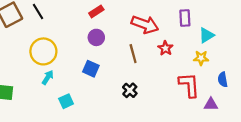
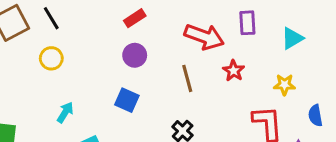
purple rectangle: (185, 18) -> (247, 23), moved
cyan triangle: (206, 35) -> (292, 38), moved
yellow circle: (43, 51) -> (51, 58), moved, size x0.6

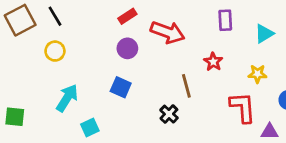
red arrow: (204, 37) -> (168, 32), moved
brown line: (187, 78) -> (186, 86), moved
cyan arrow: (65, 112) -> (67, 98), size x1.5

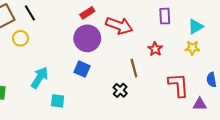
purple circle: (127, 48) -> (87, 38), size x1.6
yellow circle: (55, 51) -> (20, 38), moved
yellow star: (257, 74) -> (192, 48), moved
cyan square: (90, 127) -> (58, 101), turned 32

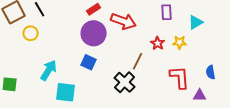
yellow star: (192, 48) -> (180, 42), moved
brown line: (134, 68) -> (138, 61), turned 42
black cross: (120, 90) -> (125, 82), size x1.5
cyan square: (58, 101) -> (66, 92), size x1.5

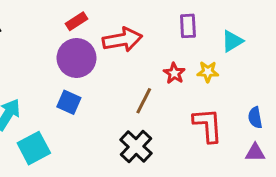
red arrow: (124, 21) -> (122, 40), turned -30
black cross: (125, 82) -> (136, 147), moved
cyan square: (66, 92) -> (34, 148), turned -35
purple triangle: (200, 95) -> (255, 153), moved

